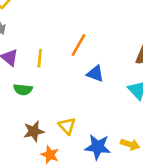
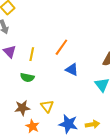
green semicircle: (23, 89) -> (27, 77), moved
yellow arrow: (130, 144) -> (92, 124), turned -32

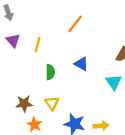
orange line: (61, 47) -> (75, 24), moved
green semicircle: (27, 77) -> (50, 72), moved, turned -104

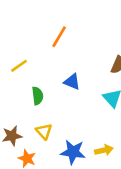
yellow line: (38, 45) -> (19, 66), turned 48

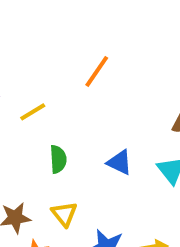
blue triangle: (72, 82) -> (119, 162), moved

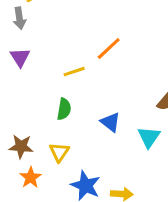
yellow line: (33, 112) -> (74, 72), moved

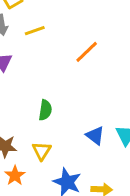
yellow line: (74, 72) -> (35, 31), moved
blue triangle: (110, 122) -> (95, 136), moved

